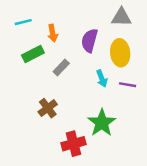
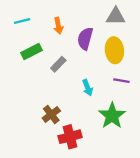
orange arrow: (53, 33) -> (58, 26), moved
cyan arrow: (102, 79) -> (88, 88), moved
brown cross: (48, 108) -> (51, 115), moved
green star: (102, 123) -> (112, 116), moved

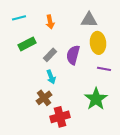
gray triangle: (116, 16) -> (89, 20), moved
purple semicircle: (85, 39) -> (73, 55), moved
cyan arrow: (88, 88) -> (51, 77), moved

